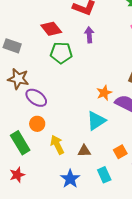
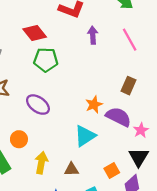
purple arrow: (89, 35) -> (93, 35), moved
purple ellipse: (36, 98) -> (38, 105), moved
yellow arrow: (57, 145) -> (41, 163), turned 36

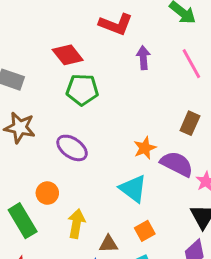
cyan triangle: (85, 136) -> (133, 189), turned -50
brown triangle: (72, 169) -> (108, 244), moved
orange square: (112, 171) -> (145, 231), moved

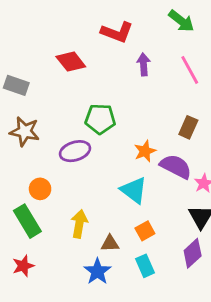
green pentagon: (82, 90) -> (100, 119), moved
purple ellipse: (72, 148) -> (75, 151), turned -52
orange circle: (47, 193) -> (40, 189), moved

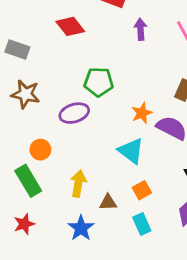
blue star: (97, 271) -> (81, 228), moved

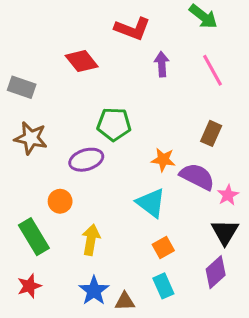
orange star: (142, 113) -> (163, 160), turned 30
orange circle: (40, 150) -> (60, 201), moved
brown triangle: (108, 202) -> (125, 301), moved

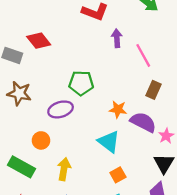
red diamond: (82, 61) -> (39, 41), moved
pink line: (213, 70) -> (143, 55), moved
green rectangle: (34, 237) -> (21, 167), turned -30

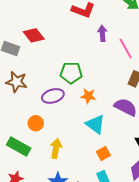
orange star: (118, 109) -> (88, 96), moved

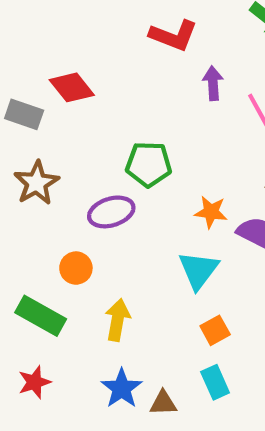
brown star: (17, 82) -> (36, 183), turned 30
orange star: (88, 96) -> (211, 212), moved
cyan triangle: (95, 124) -> (198, 270), turned 30

